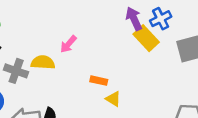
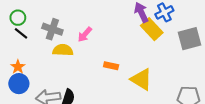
gray cross: (16, 71) -> (52, 29), moved
yellow triangle: (113, 99) -> (141, 79), moved, size x1.6

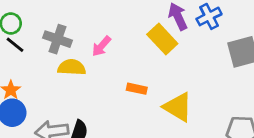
yellow rectangle: (152, 29) -> (162, 39), moved

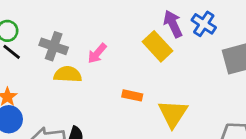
blue cross: (209, 16) -> (204, 24), turned -30
yellow triangle: (178, 107) -> (173, 114), turned 32

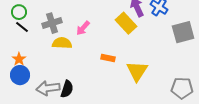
gray cross: (54, 46) -> (52, 23), turned -36

